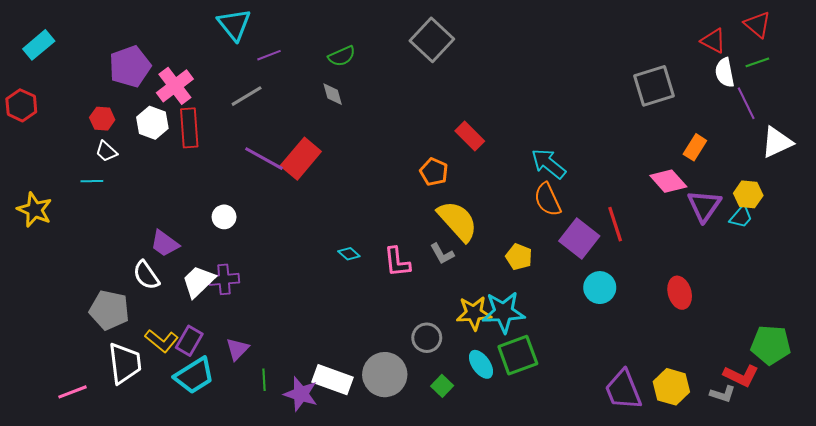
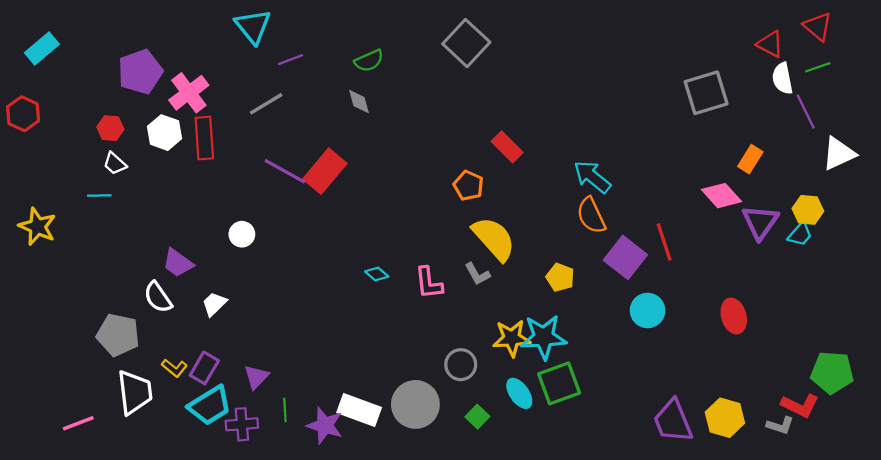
purple cross: (224, 279) -> (242, 424), moved
white trapezoid: (198, 281) -> (214, 304), size x0.7
yellow L-shape: (162, 341) -> (174, 368), size x0.7

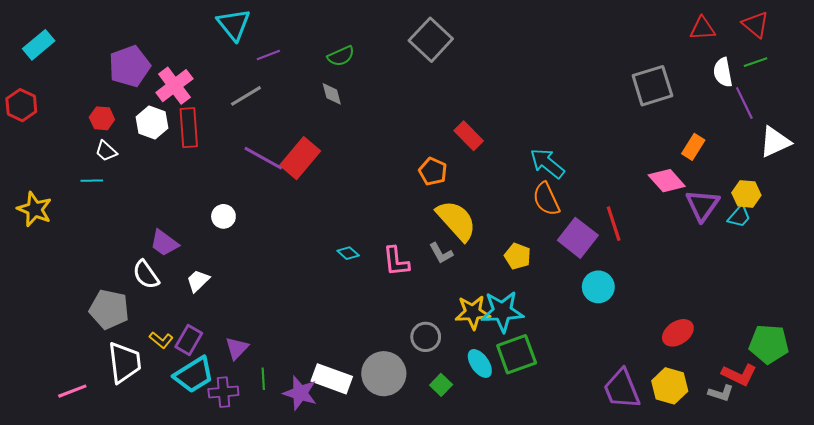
red triangle: (770, 44) -> (702, 29), moved, turned -32
red ellipse: (734, 316) -> (678, 333), moved, turned 72

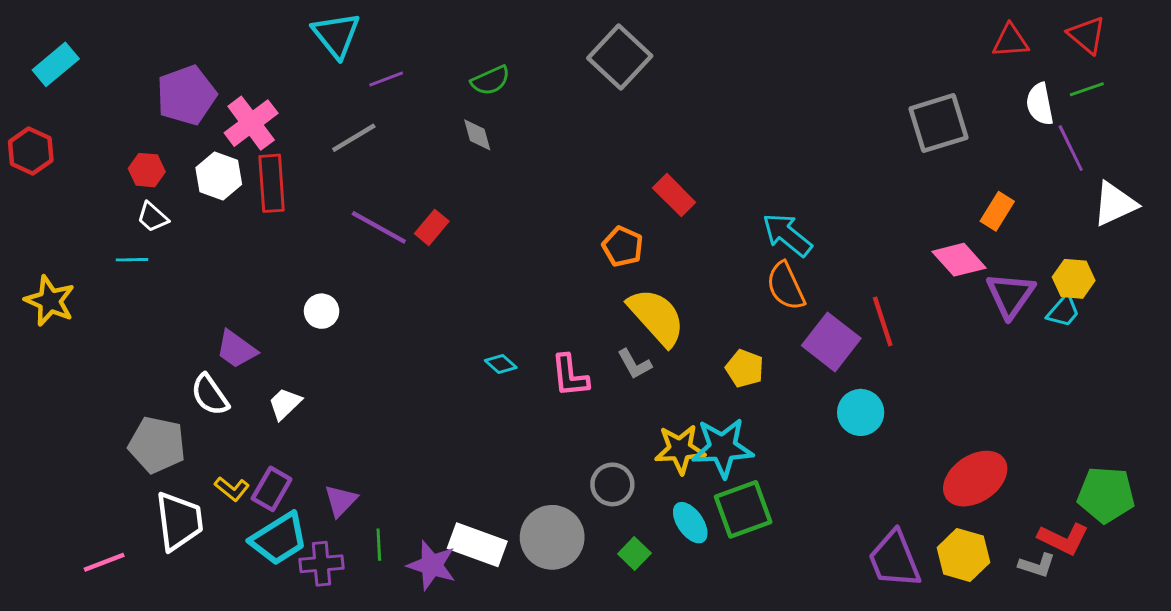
red rectangle: (300, 158) -> (432, 227), size x0.6
red ellipse: (678, 333) -> (975, 479), size x1.4

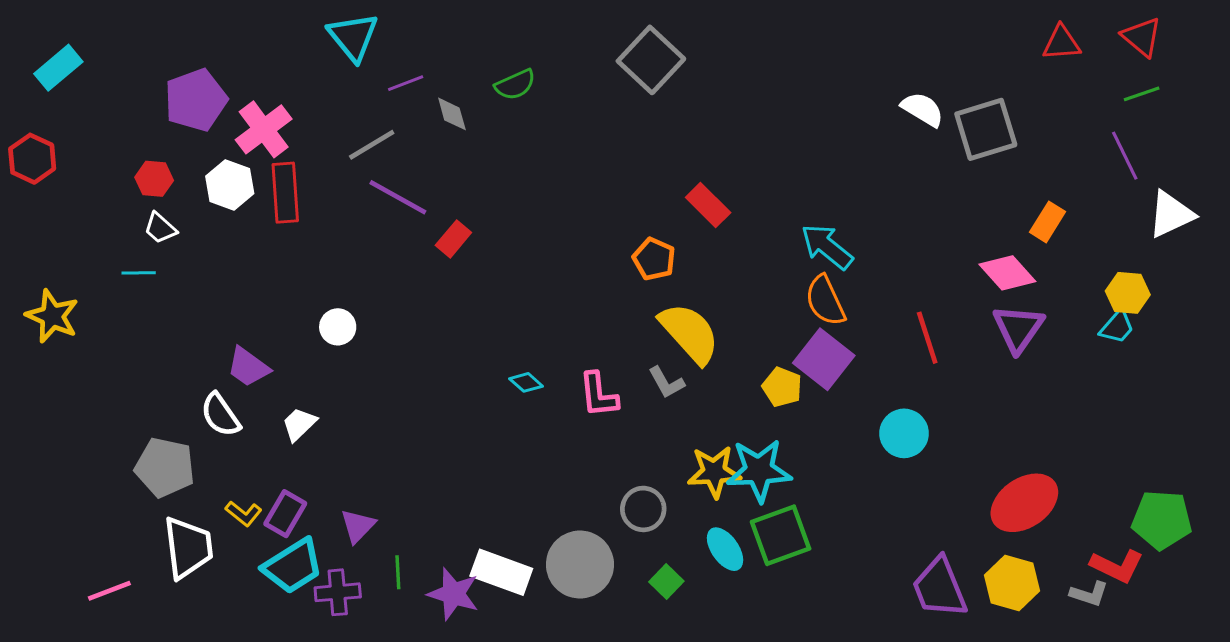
white semicircle: (1040, 104) -> (923, 109), moved, turned 132
gray diamond: (477, 135) -> (452, 114), moved
purple line: (379, 227) -> (398, 197), moved
purple triangle: (1010, 295) -> (1018, 328), moved
purple square: (831, 342) -> (824, 359), moved

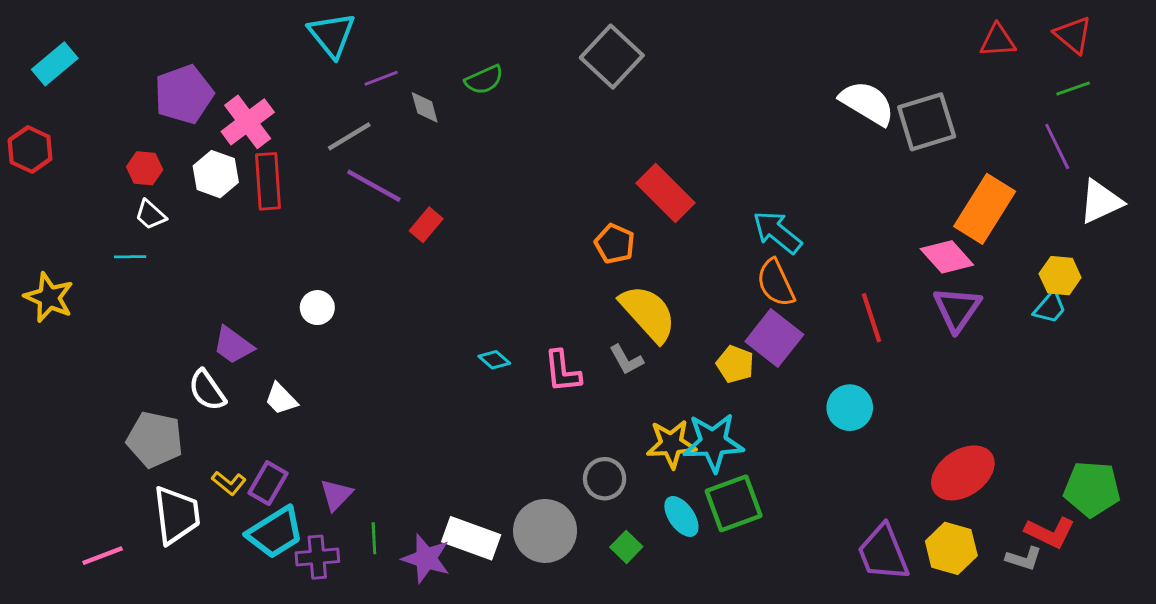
white semicircle: (923, 109) -> (867, 103), size x1.4
red rectangle: (708, 205) -> (665, 193), size x1.4
orange rectangle: (1048, 222) -> (985, 209), size x1.8
white trapezoid: (299, 424) -> (281, 399), turned -90

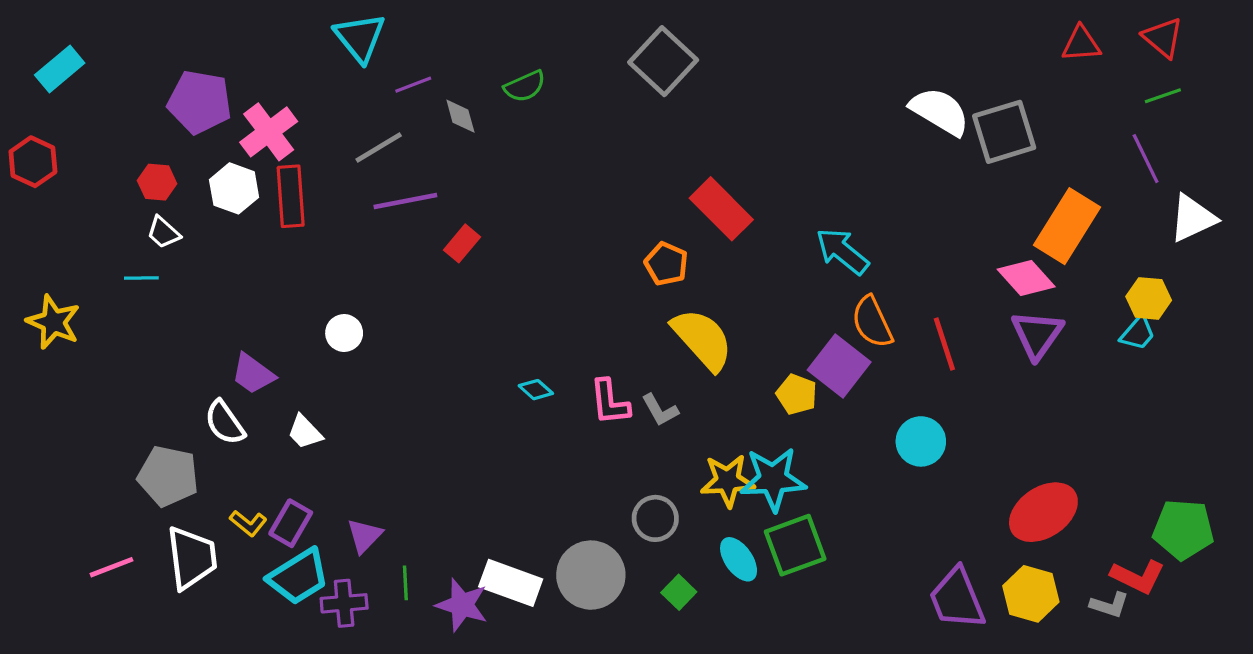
purple pentagon: (184, 94) -> (200, 102), turned 30
purple line: (374, 186) -> (405, 201), turned -40
orange semicircle: (776, 283) -> (872, 322), moved
gray L-shape: (626, 360) -> (660, 410), moved
pink line: (103, 556) -> (112, 567), moved

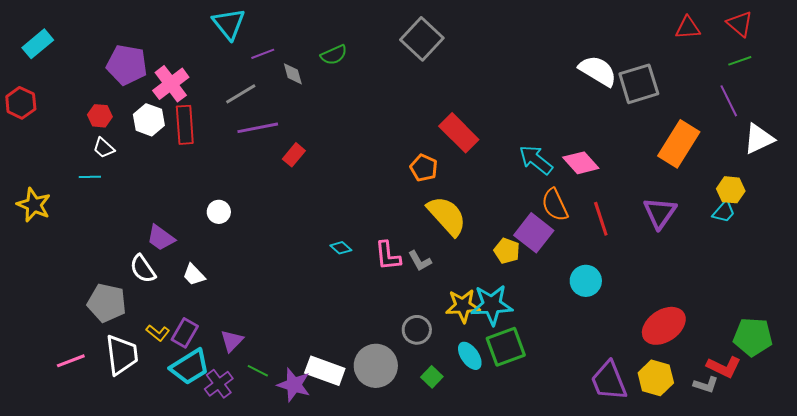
pink diamond: (1026, 278) -> (581, 163), moved
green line: (405, 583) -> (258, 371), turned -60
purple cross: (344, 603) -> (219, 384), turned -32

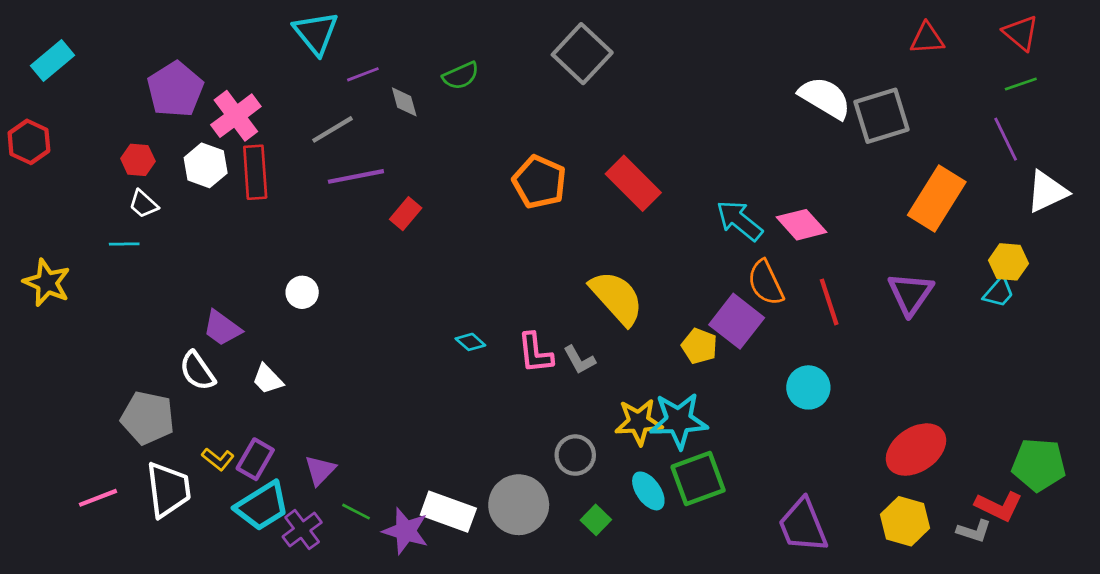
red triangle: (688, 28) -> (927, 38), moved
purple pentagon: (127, 65) -> (175, 89), turned 30
orange pentagon: (424, 168) -> (539, 182), moved, size x1.4
purple trapezoid: (609, 381) -> (803, 525), moved

